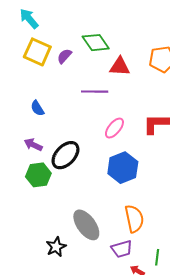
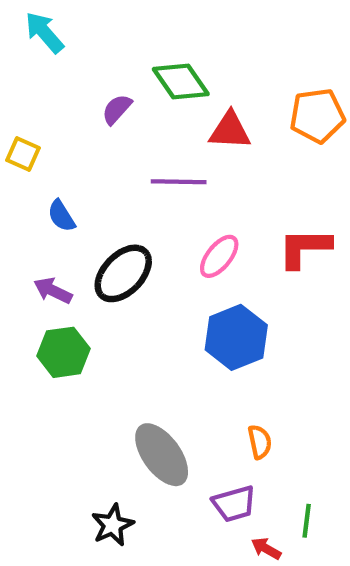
yellow square: (37, 52) -> (23, 154), moved, size x0.6
black ellipse: (65, 155) -> (123, 273), moved
orange semicircle: (134, 219) -> (260, 442), size x0.6
black star: (56, 247) -> (113, 525), moved

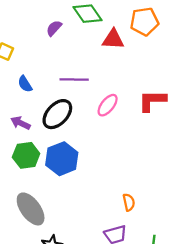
orange pentagon: (317, 116) -> (144, 21), moved
purple line: (179, 182) -> (74, 79), moved
blue hexagon: (236, 337) -> (62, 159), moved
gray ellipse: (162, 455) -> (31, 209), moved

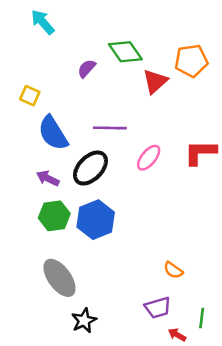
red triangle: (113, 39) -> (155, 81), turned -45
blue semicircle: (25, 84) -> (53, 133), size x1.8
orange semicircle: (129, 202) -> (173, 270), turned 138

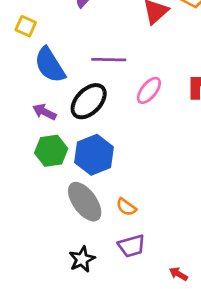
orange semicircle: (173, 270) -> (126, 207), moved
gray ellipse: (59, 278) -> (85, 202), moved
purple trapezoid: (158, 308) -> (132, 246), moved

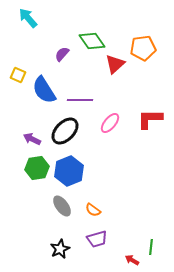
blue semicircle: (50, 65) -> (44, 90), moved
gray ellipse: (85, 202) -> (62, 206), size x0.7

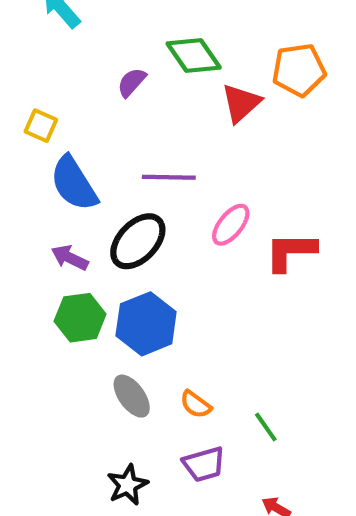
blue semicircle: (44, 90) -> (74, 183), moved
red L-shape: (150, 119) -> (291, 252), moved
green line: (151, 247) -> (266, 427), moved, turned -42

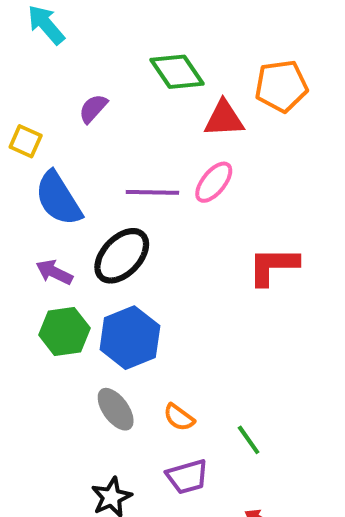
purple semicircle: (132, 82) -> (93, 109), moved
red triangle: (241, 103) -> (224, 119), turned 39
pink ellipse: (231, 225) -> (214, 182), moved

